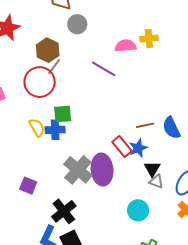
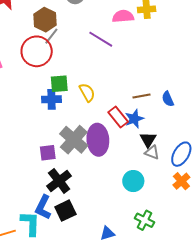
yellow semicircle: (37, 127) -> (87, 92), moved
blue semicircle: (171, 128) -> (168, 99), size x0.7
purple square: (28, 186) -> (48, 153), moved, turned -30

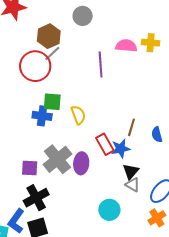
purple line: (101, 39) -> (101, 65), turned 45
brown line: (142, 96) -> (131, 127), turned -72
purple ellipse: (98, 140) -> (81, 163), size x0.7

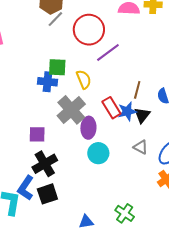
purple line: (101, 65) -> (108, 53), moved, turned 60
red circle: (35, 66) -> (89, 30), moved
gray cross: (57, 159) -> (71, 110), moved
black triangle: (131, 171) -> (142, 115), moved
cyan circle: (109, 210) -> (98, 153), moved

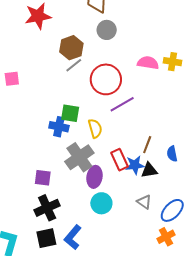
black triangle: (142, 115) -> (149, 170), turned 36
blue L-shape: (26, 188) -> (73, 237), moved

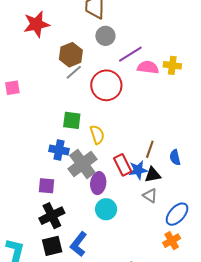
purple line: (122, 104) -> (130, 54), moved
blue cross: (59, 127) -> (59, 150), moved
gray triangle: (144, 202) -> (150, 196), moved

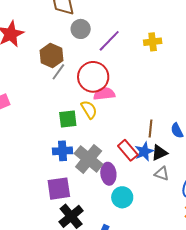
pink semicircle: (148, 67) -> (104, 94), moved
yellow semicircle: (97, 135) -> (89, 110), moved
purple square: (46, 186) -> (59, 189), size x1.4

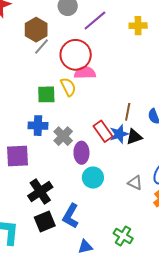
gray cross: (89, 159) -> (63, 136), size x0.7
gray triangle: (162, 174) -> (135, 183), moved
purple square: (59, 189) -> (18, 156), moved

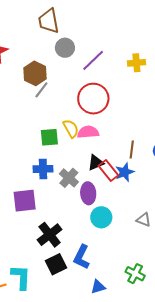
red circle: (76, 55) -> (93, 99), moved
pink semicircle: (85, 73) -> (88, 132), moved
black triangle: (134, 137) -> (96, 163), moved

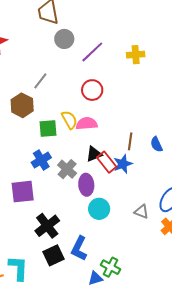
brown hexagon: (35, 73) -> (22, 105), moved
red circle: (93, 99) -> (92, 90), size x0.7
blue cross: (43, 169) -> (41, 160), turned -30
green cross: (135, 274) -> (111, 267), moved

